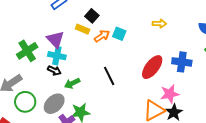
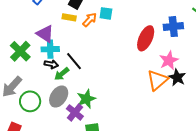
black line: (109, 76) -> (74, 61), moved
green arrow: (72, 83) -> (62, 74), moved

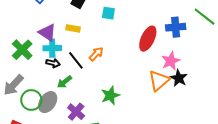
yellow rectangle: (69, 17) -> (73, 28), moved
orange arrow: (90, 20) -> (96, 54), moved
green arrow: (62, 74) -> (64, 82), moved
gray ellipse: (59, 97) -> (48, 102), moved
green star: (86, 99) -> (110, 95), moved

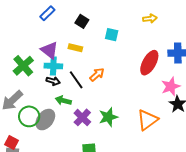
orange triangle: (159, 81) -> (148, 120), moved
green arrow: (64, 82) -> (63, 101), turned 49
purple cross: (76, 112) -> (82, 117), moved

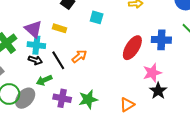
green arrow: (63, 101) -> (44, 80), turned -42
purple cross: (82, 117) -> (62, 98), turned -36
orange triangle: (148, 120) -> (127, 105), size x0.7

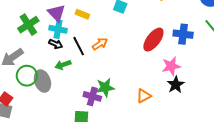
gray ellipse: (25, 98) -> (42, 81), turned -65
purple cross: (62, 98) -> (92, 96), moved

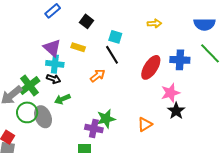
green cross: (28, 25) -> (30, 86), moved
black line: (79, 46) -> (112, 55), moved

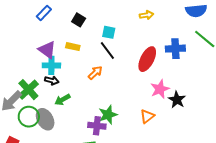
pink star: (170, 93) -> (160, 89), moved

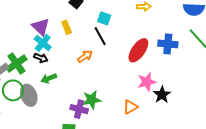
yellow rectangle: (73, 47) -> (67, 27), turned 48
cyan cross: (51, 65) -> (43, 43), turned 30

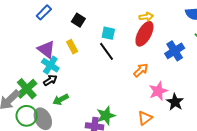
blue cross: (168, 44) -> (175, 51), turned -30
red ellipse: (138, 50) -> (144, 34), moved
orange arrow: (85, 56) -> (141, 70), moved
black arrow: (41, 58) -> (50, 80), turned -48

